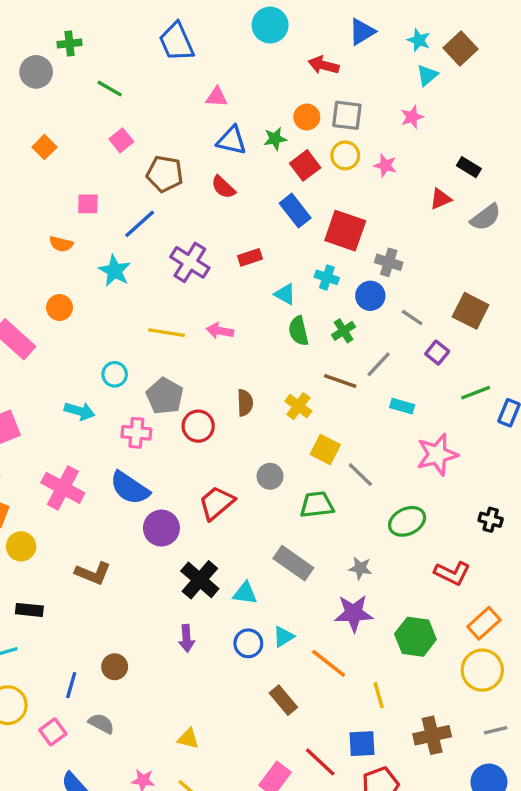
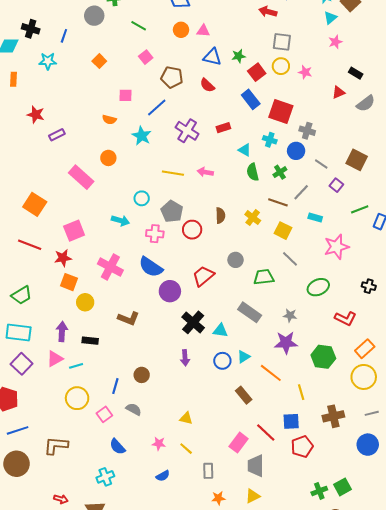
orange circle: (307, 117) -> (181, 30), moved
pink star: (412, 117) -> (335, 42), moved
yellow square: (325, 450) -> (283, 231), moved

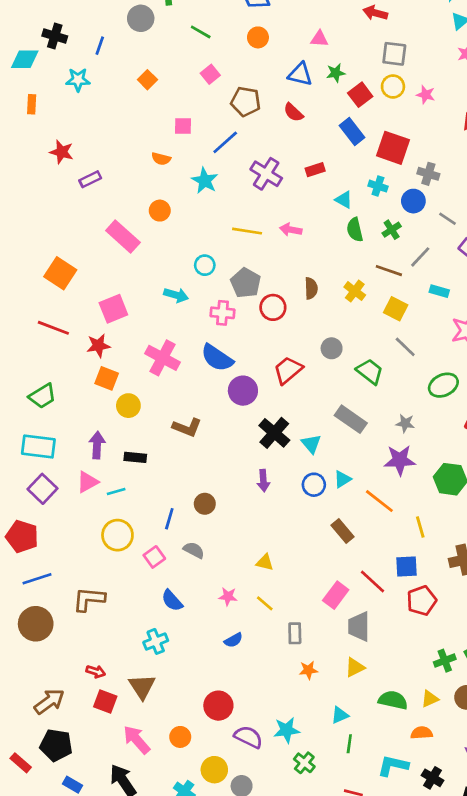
pink triangle: (203, 31) -> (319, 39), moved
green trapezoid: (264, 277) -> (370, 371), turned 45
cyan triangle: (220, 331) -> (311, 444), turned 42

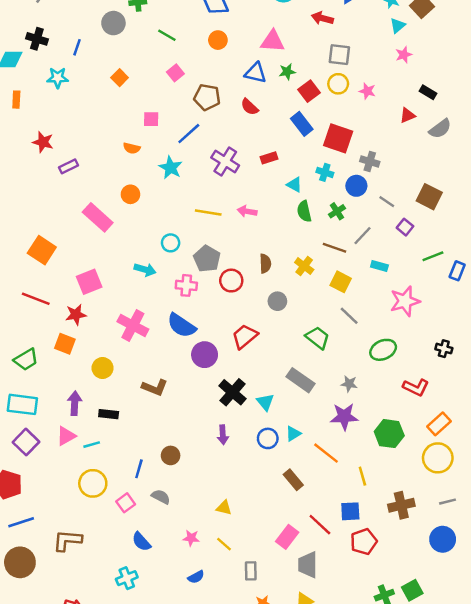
pink triangle: (319, 39) -> (273, 41), size x1.5
gray circle: (332, 348) -> (277, 301), moved
orange square: (107, 378) -> (65, 344), moved

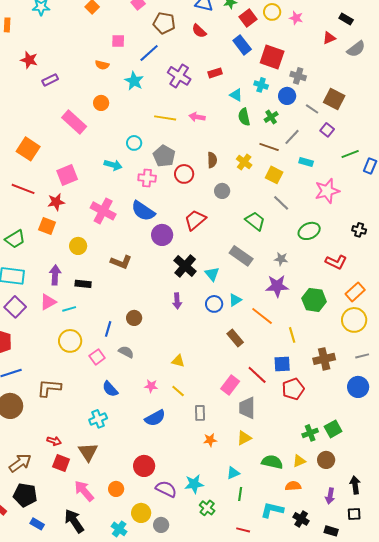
brown square: (429, 197) -> (334, 99), moved
blue semicircle: (196, 577) -> (155, 418), size x1.5

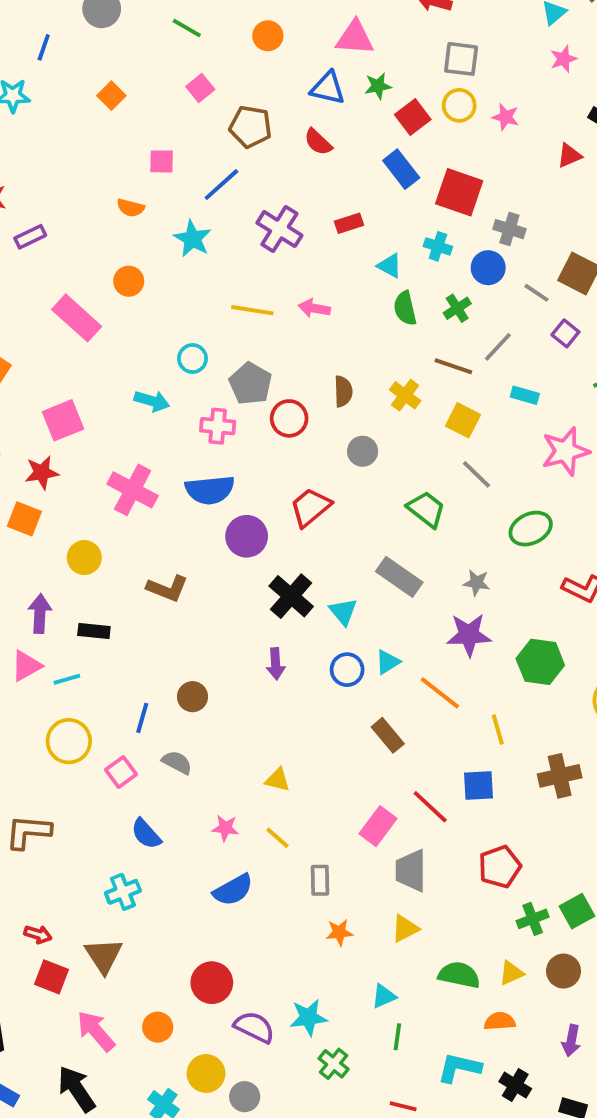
blue semicircle: (143, 211) -> (210, 490), turned -40
red pentagon: (293, 389) -> (500, 867), moved

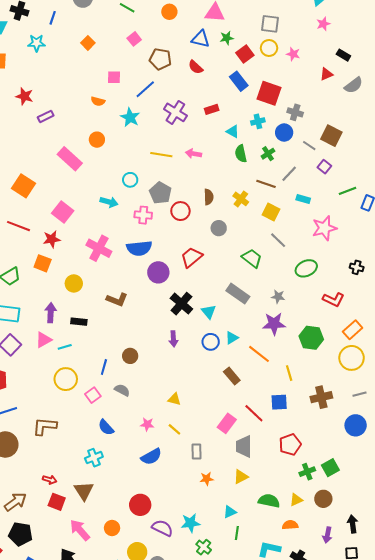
cyan cross: (438, 246) -> (258, 121), turned -32
pink square: (63, 420) -> (63, 212), turned -30

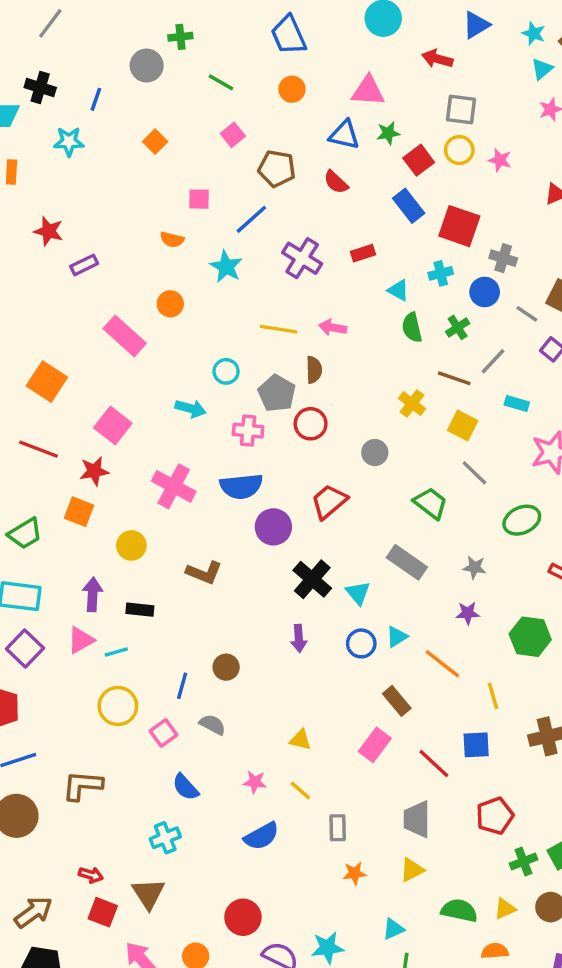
brown semicircle: (209, 197) -> (314, 370), moved
purple star: (274, 324) -> (468, 613), size x0.6
pink rectangle: (227, 423) -> (375, 745), moved

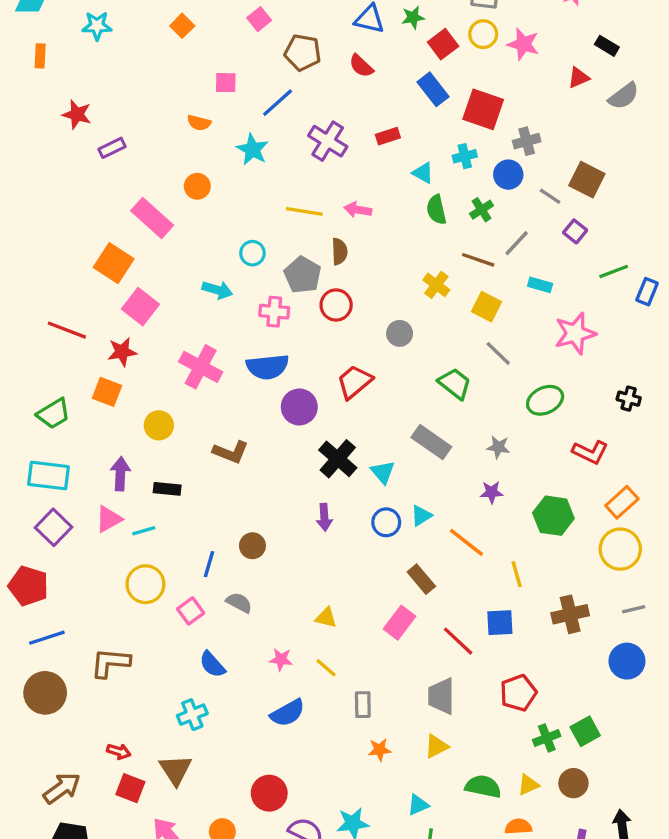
pink star: (500, 160) -> (523, 44), size x1.4
gray cross: (503, 258) -> (527, 141), turned -32
orange square: (47, 382) -> (114, 263), moved

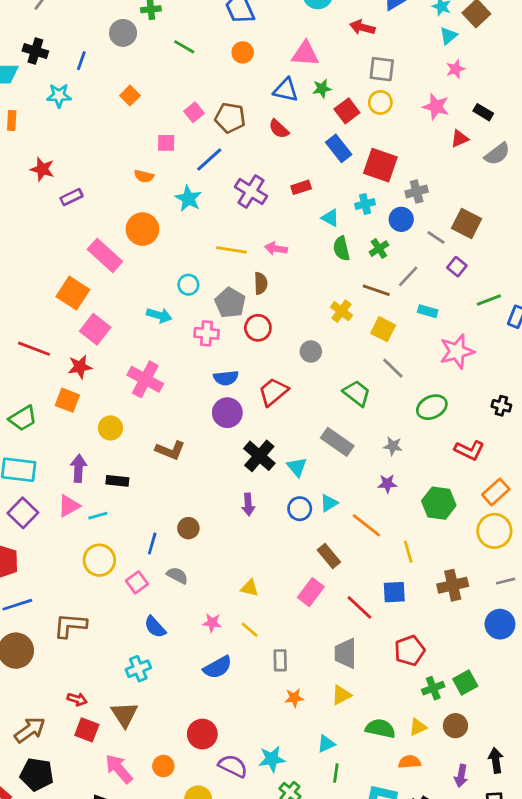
pink square: (259, 19) -> (194, 112), moved
pink star: (523, 44) -> (436, 107), moved
orange circle: (197, 186) -> (142, 229), size x1.5
blue semicircle: (268, 367) -> (226, 378), moved, size x0.7

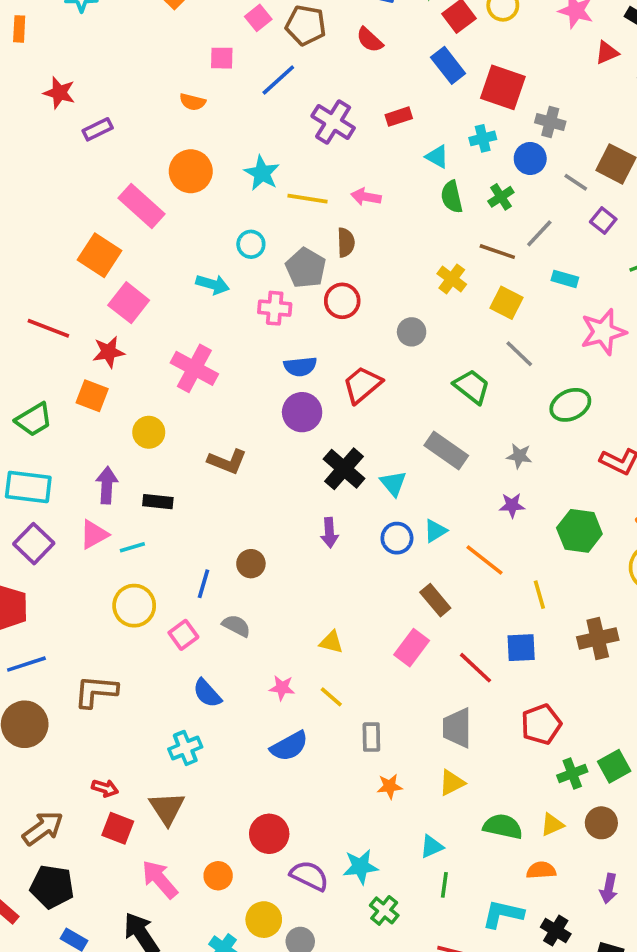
gray cross: (417, 192) -> (550, 122), turned 30
cyan star: (188, 198) -> (262, 173), moved

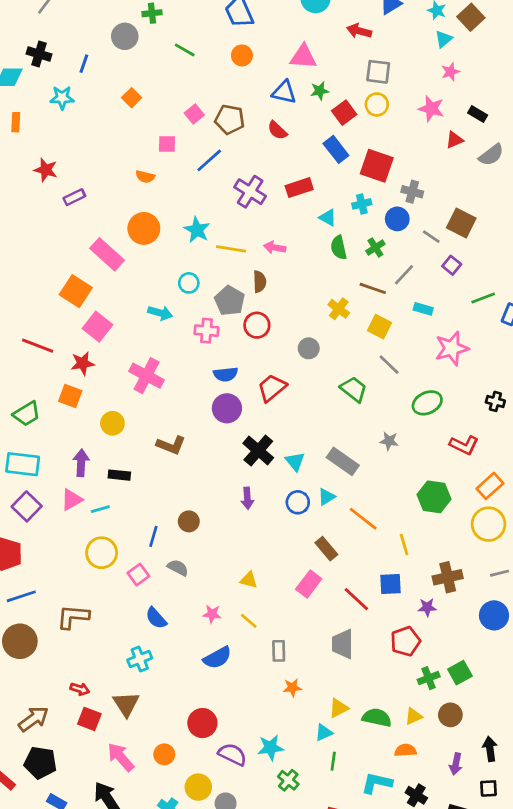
red rectangle: (399, 117) -> (299, 188), size x1.4
gray rectangle: (446, 451) -> (343, 461), moved
purple star: (512, 505) -> (427, 607), moved
yellow triangle: (452, 783) -> (339, 708), moved

